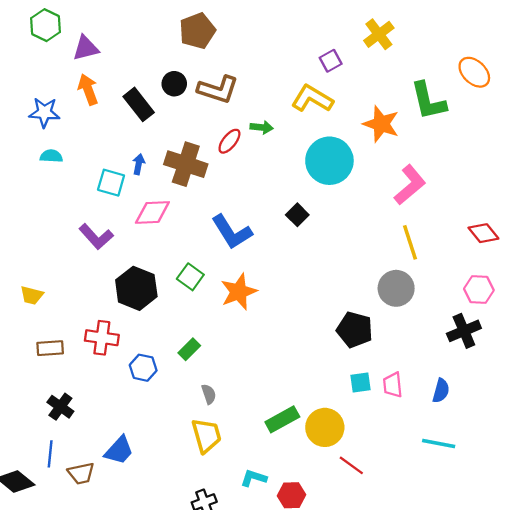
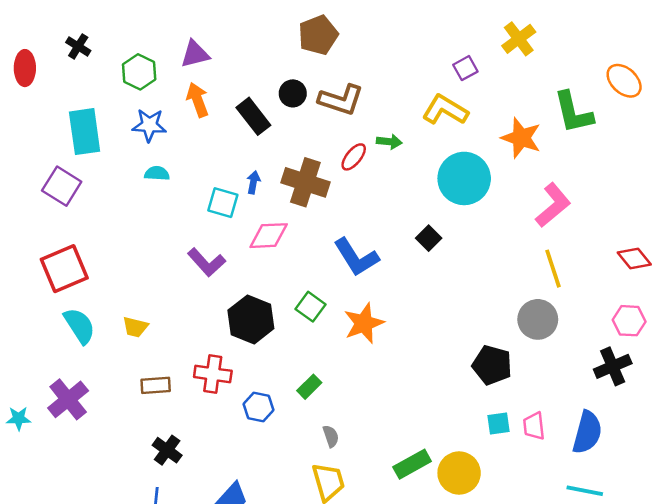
green hexagon: (46, 25) -> (139, 72), moved
blue semicircle: (441, 391) -> (587, 432), size x1.6

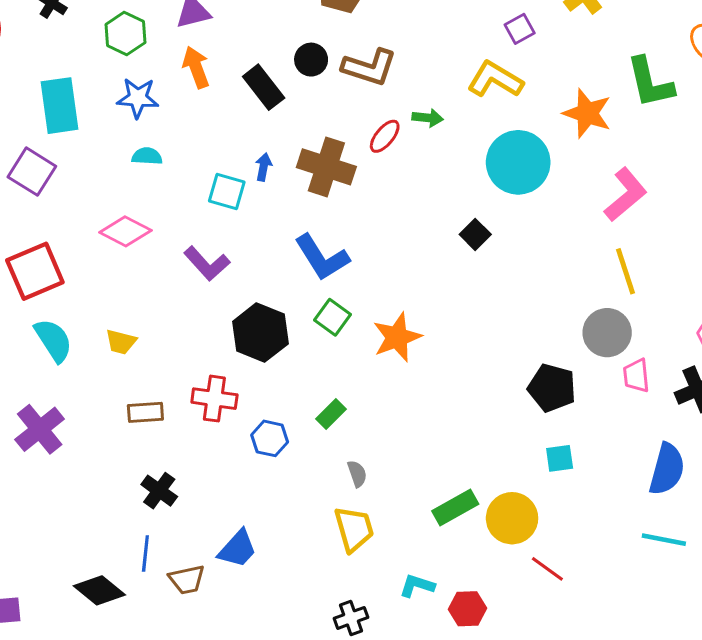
pink diamond: (269, 236) -> (125, 231), moved, turned 30
blue L-shape: (356, 257) -> (322, 257), moved
pink trapezoid: (534, 426) -> (636, 376), moved

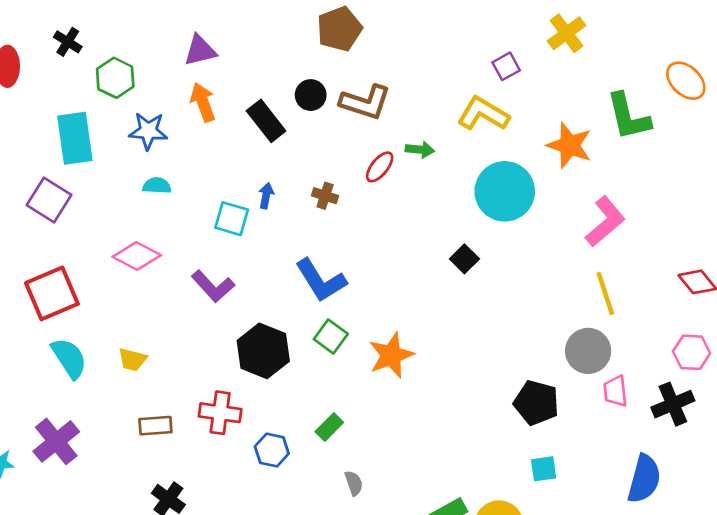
green hexagon: (125, 33) -> (115, 78), moved
brown cross: (326, 167) -> (325, 196), size x0.5

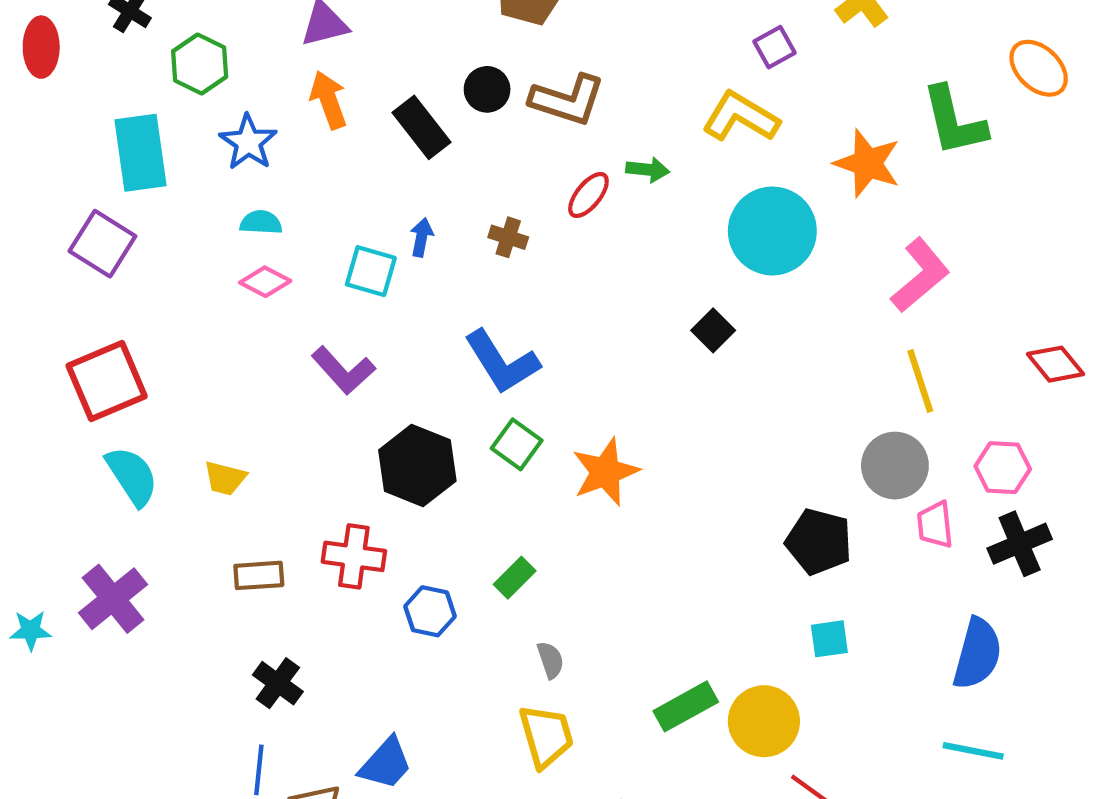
blue star: (148, 131) -> (248, 142), turned 30
pink diamond: (137, 256) -> (265, 282), moved, size x0.7
pink hexagon: (692, 352) -> (1003, 468), moved

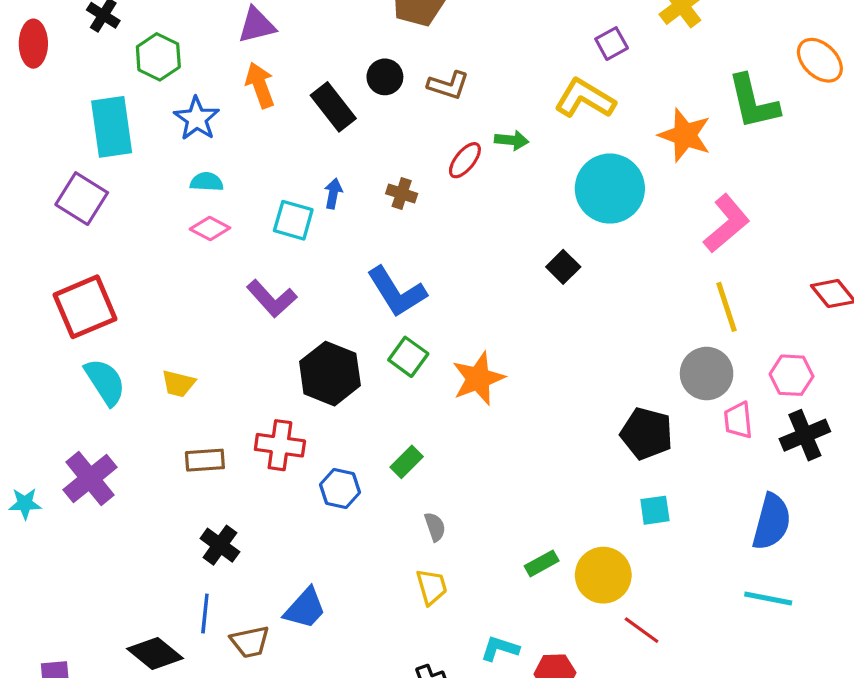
brown L-shape: (567, 100) -> (448, 85), size x0.7
green rectangle: (686, 706) -> (542, 563), size x0.7
yellow trapezoid: (546, 736) -> (432, 587), size x0.7

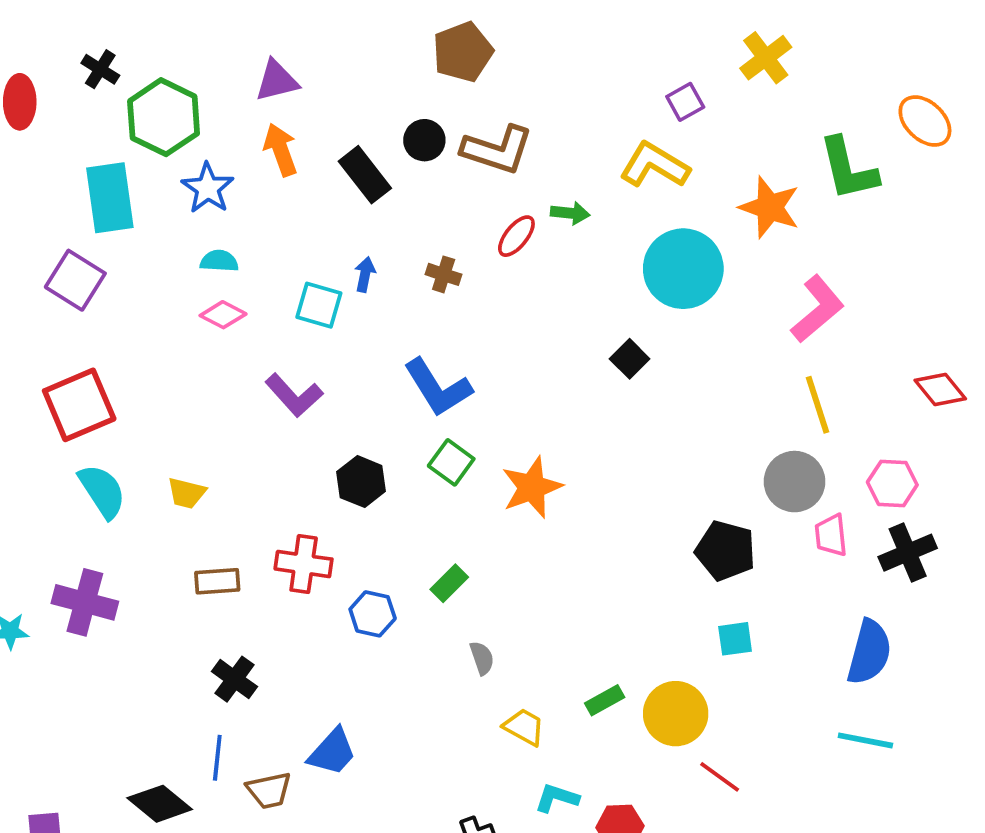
green hexagon: (158, 57) -> (164, 117), size x1.4
brown L-shape: (448, 85) -> (497, 150), size x1.5
black hexagon: (330, 374) -> (361, 482), size x0.7
purple cross: (90, 478) -> (85, 602), turned -36
yellow trapezoid: (432, 587) -> (524, 727), moved, turned -45

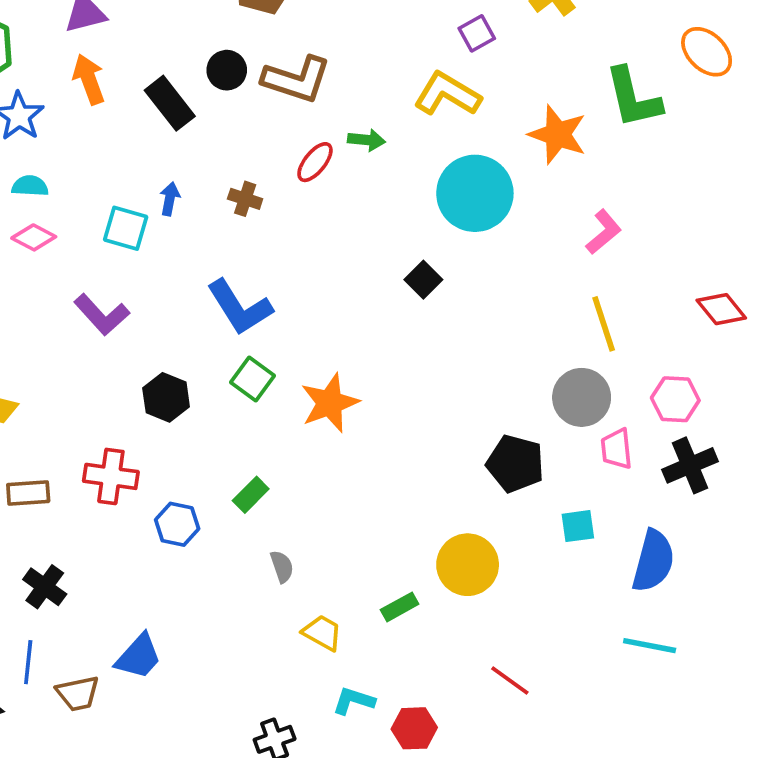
pink L-shape: (818, 309) -> (604, 232), size x0.7
cyan square: (735, 639) -> (578, 526), moved
yellow circle: (676, 714) -> (468, 565), moved

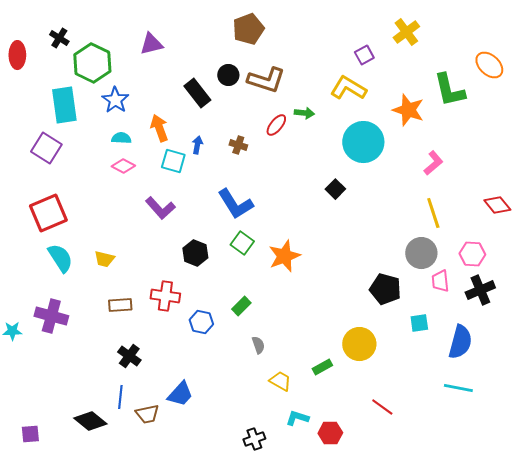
orange arrow: (89, 79) -> (159, 128), moved

